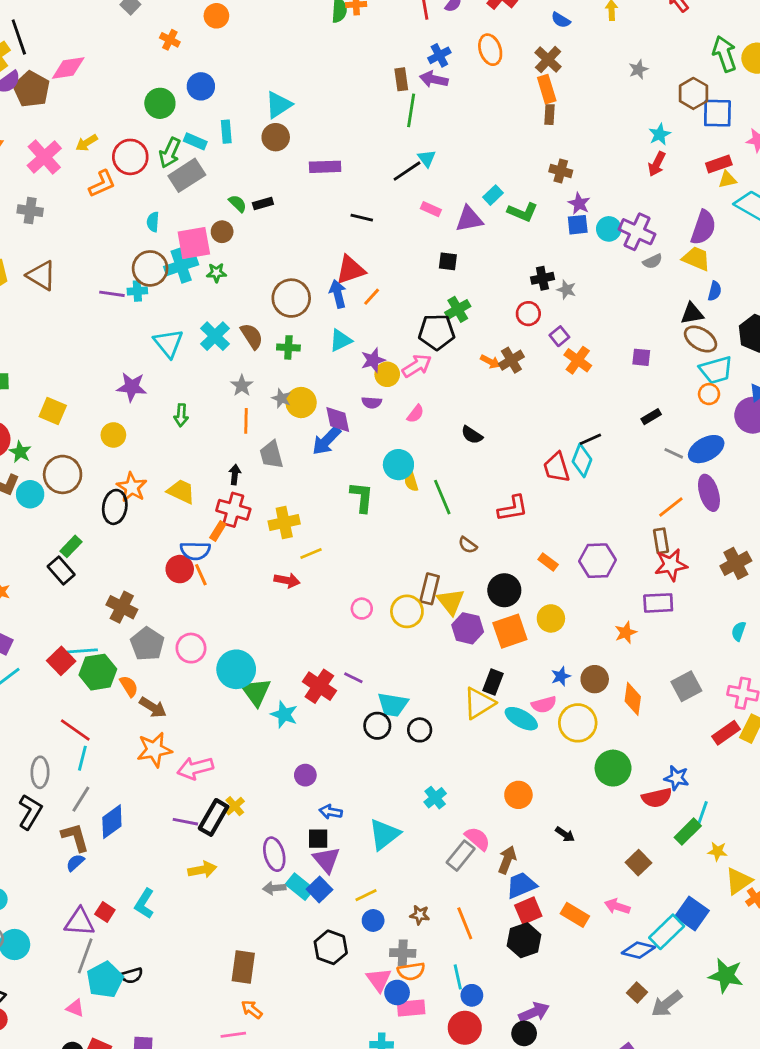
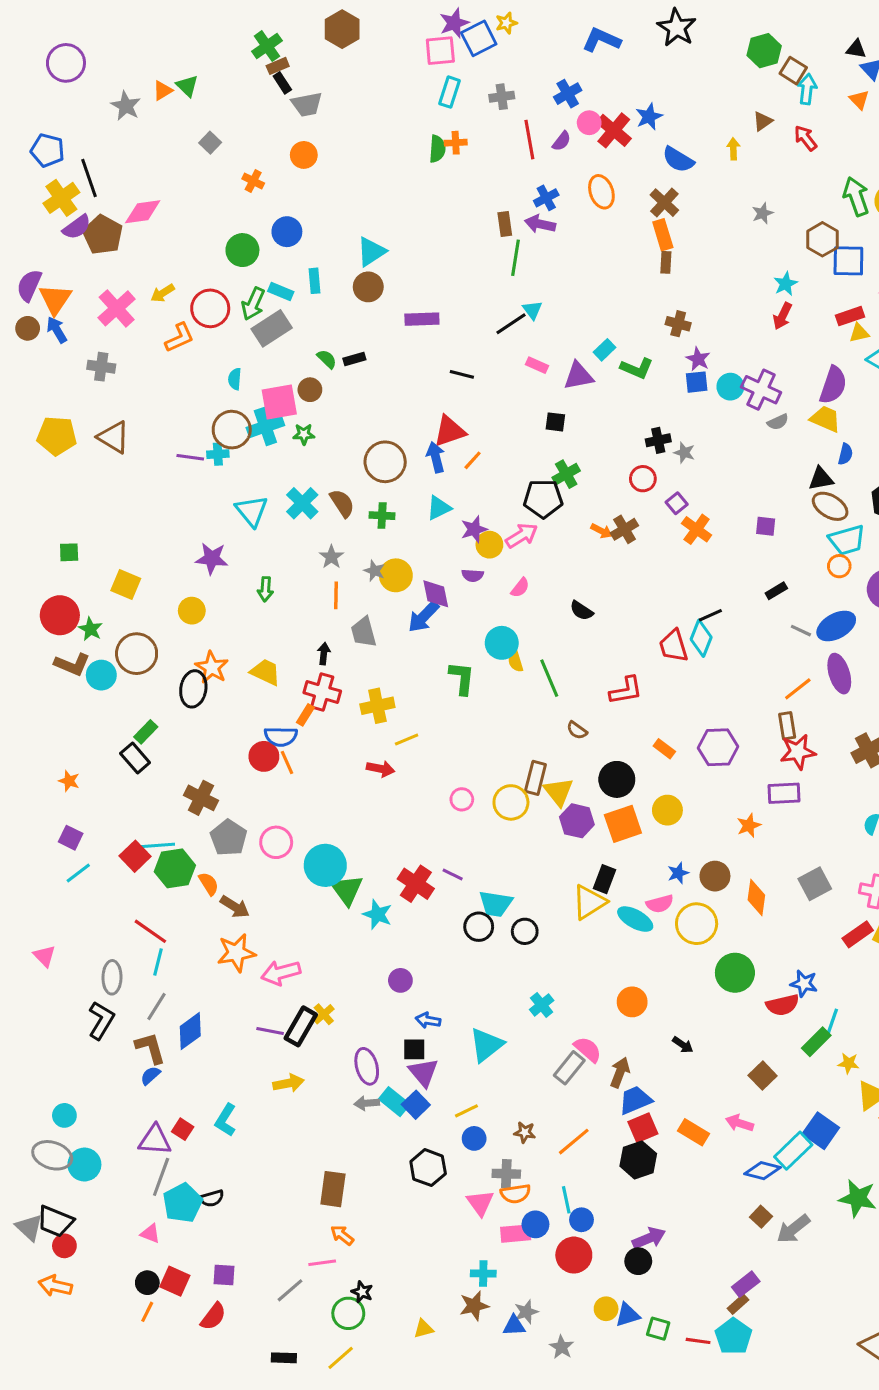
blue semicircle: (561, 20) -> (678, 160), size x1.5
orange line: (465, 923) -> (574, 1142), turned 72
blue circle: (397, 992) -> (535, 1224), moved

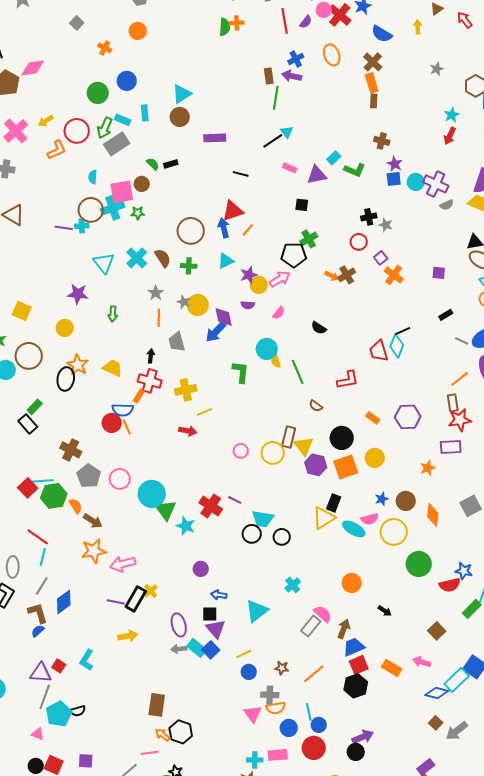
black hexagon: (428, 1168) -> (181, 732), moved
pink rectangle: (516, 1234) -> (278, 755), moved

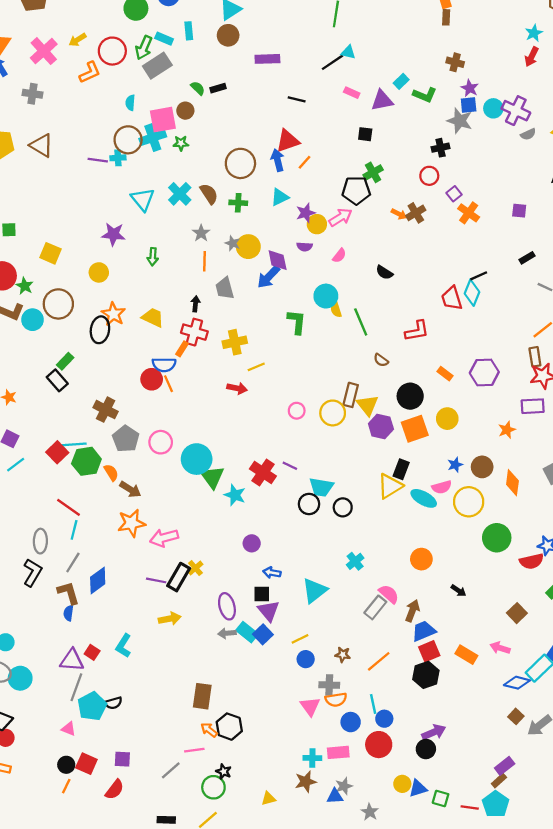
cyan triangle: (287, 132) -> (348, 52), turned -40
gray star: (386, 225) -> (460, 121), moved, size x1.6
blue semicircle: (38, 631) -> (68, 613), turned -40

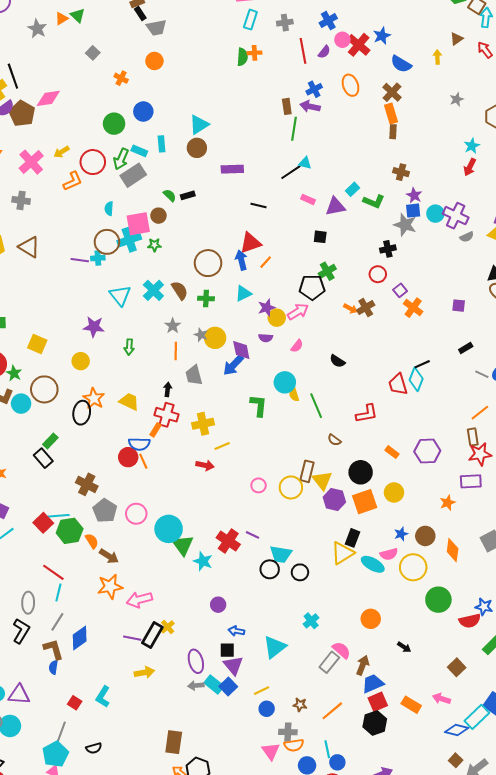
purple triangle: (72, 660) -> (19, 695), moved
cyan pentagon: (92, 706) -> (55, 754), moved

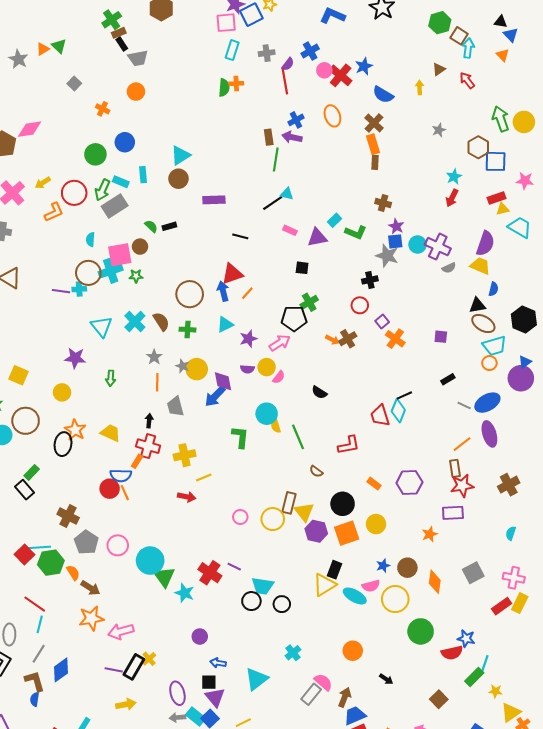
purple semicircle: (324, 52) -> (288, 64), moved
yellow circle: (277, 318) -> (267, 367), moved

